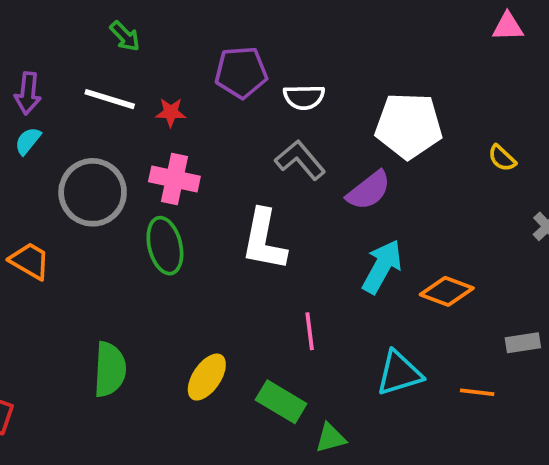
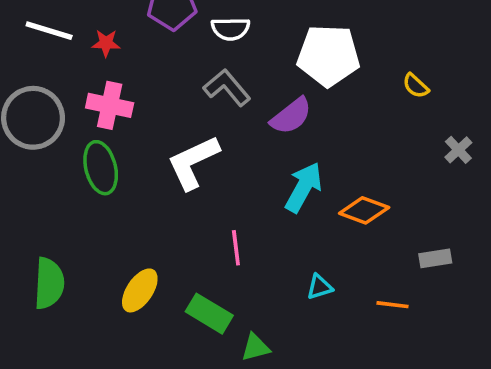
white L-shape: (264, 240) -> (193, 162), turned 54
cyan triangle: (399, 373) -> (320, 287), size x0.6

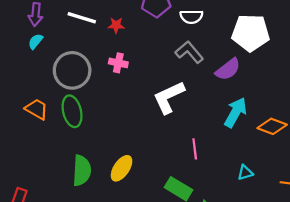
pink cross: (110, 105) -> (118, 63), size x0.7
green ellipse: (101, 168) -> (72, 111), moved
yellow ellipse: (140, 290) -> (122, 168), moved

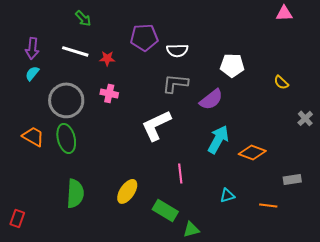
white pentagon: (251, 33) -> (232, 65), size x0.7
gray L-shape: (189, 52) -> (175, 83), turned -44
yellow ellipse: (122, 168) -> (127, 191), moved

